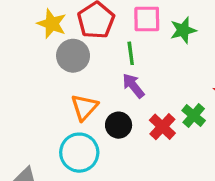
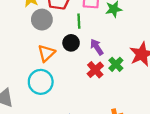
purple arrow: (133, 86) -> (97, 47), moved
black circle: (119, 125) -> (71, 43), moved

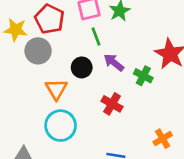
green line: (79, 21) -> (96, 36), moved
red cross: (95, 70) -> (112, 104), moved

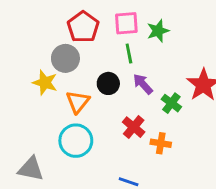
yellow star: (16, 30) -> (45, 83), moved
orange cross: (163, 139) -> (161, 143), moved, turned 30

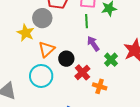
black circle: (108, 83) -> (66, 59), moved

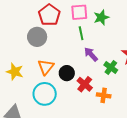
yellow star: (26, 33) -> (15, 72), moved

